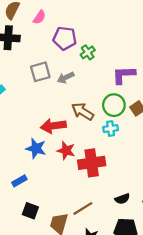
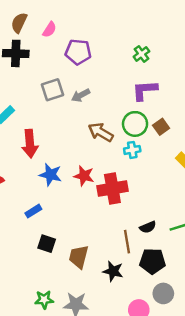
green cross: (88, 52) -> (141, 54), moved
red arrow: (53, 126) -> (30, 144), moved, turned -85
brown line: (83, 208) -> (127, 242), moved, turned -66

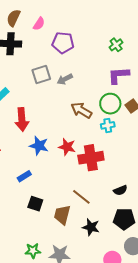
brown line: (127, 242) -> (81, 197), moved, turned -42

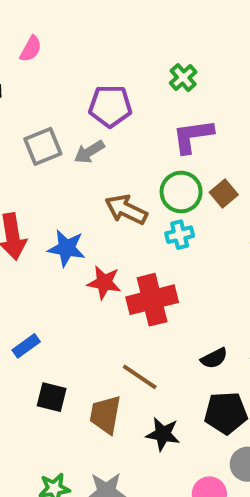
purple pentagon: (63, 43) -> (110, 106), moved
blue star: (39, 146) -> (67, 248), moved

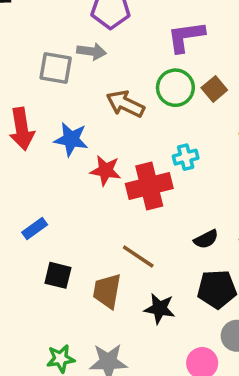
gray square: (43, 146) -> (56, 68), moved, turned 32
gray arrow: (89, 152) -> (92, 51), turned -140
cyan cross: (180, 235) -> (186, 157), moved

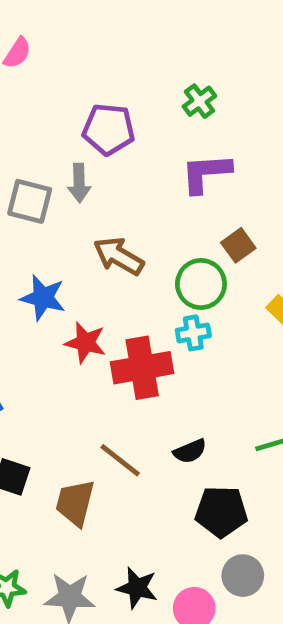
gray arrow: (92, 51) -> (79, 183), turned 76
green circle: (175, 88) -> (201, 284), moved
black semicircle: (206, 239) -> (190, 451), moved
black star: (160, 309) -> (137, 588), moved

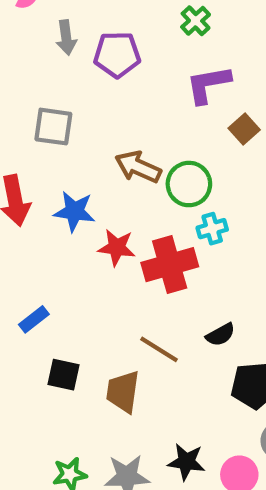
gray arrow: (79, 183) -> (66, 37), moved
brown square: (238, 245) -> (244, 129), moved
green circle: (201, 284) -> (189, 184), moved

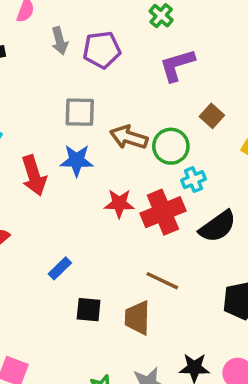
gray square: (53, 127) -> (80, 112), moved
brown square: (244, 129) -> (212, 116), moved
blue star: (74, 211) -> (77, 160), moved
black semicircle: (220, 335) -> (218, 226), moved, size x1.6

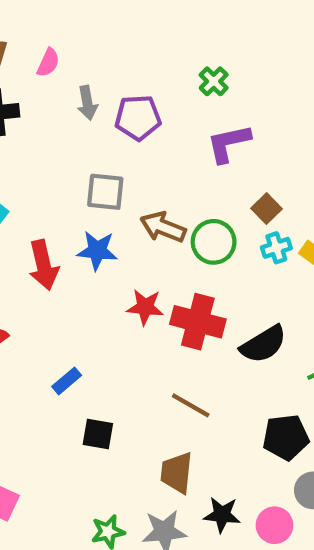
cyan cross: (193, 180) -> (276, 248), moved
red cross: (163, 212) -> (198, 322), turned 33
brown trapezoid: (137, 318) -> (177, 473), moved

